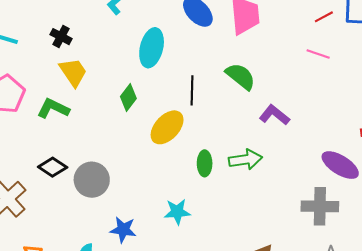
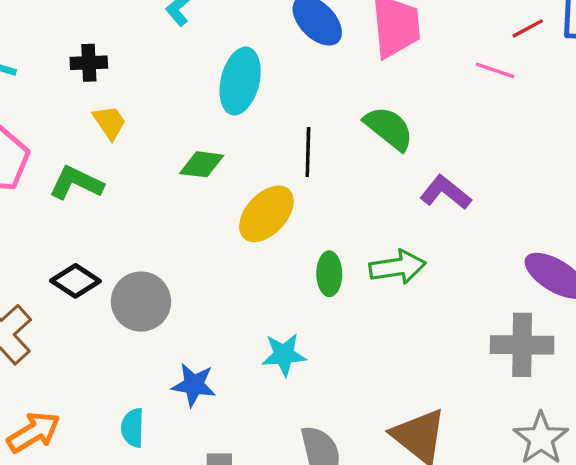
black cross: (61, 37) -> (89, 63), turned -30
pink line: (318, 54) -> (495, 70), moved
yellow trapezoid: (73, 72) -> (109, 122), size x0.7
green diamond: (128, 98) -> (202, 164), turned 60

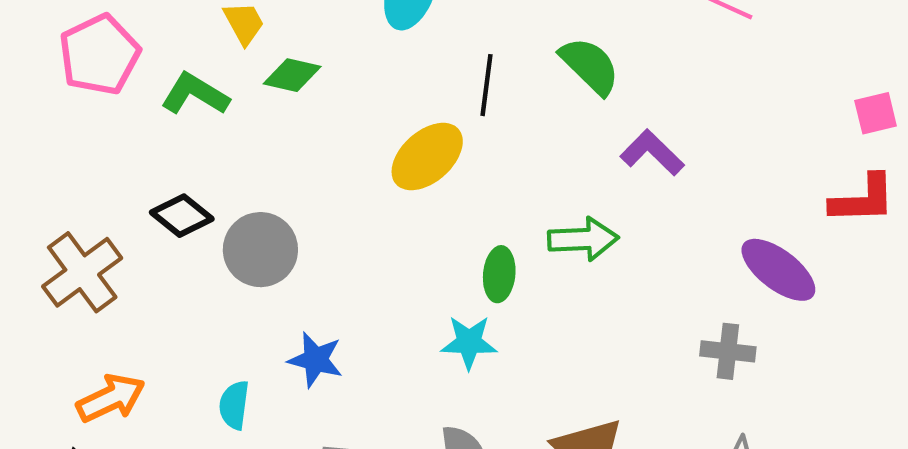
green diamond: (202, 164) -> (292, 75), moved
green ellipse: (329, 274) -> (499, 274), moved
gray cross: (522, 345) -> (728, 351), size x0.7
cyan star: (284, 355) -> (469, 342), moved

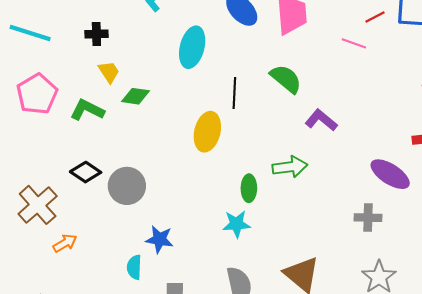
yellow ellipse: (427, 157) -> (207, 132), turned -30
orange arrow: (111, 398) -> (65, 243), moved, size x0.7
cyan semicircle: (234, 405) -> (134, 267), moved

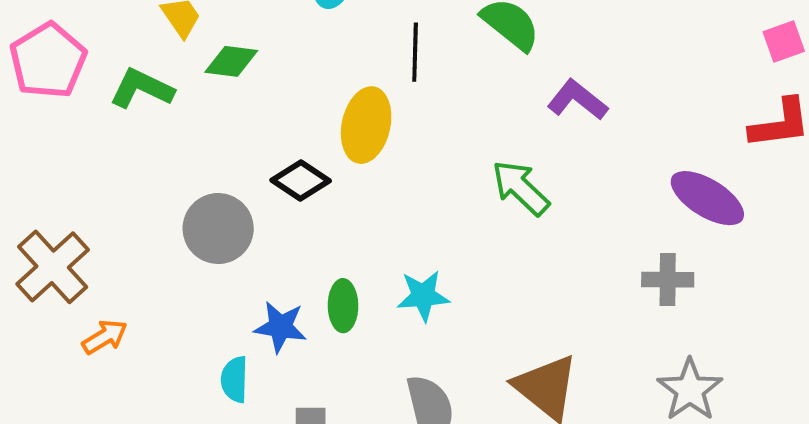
green arrow: (290, 167) -> (521, 188), turned -128
black diamond: (86, 172) -> (301, 181), moved
green ellipse: (249, 188) -> (343, 306), moved

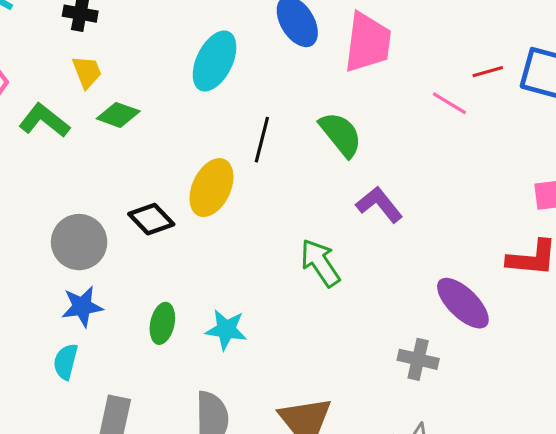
blue star: (280, 327) -> (82, 306), moved, turned -30

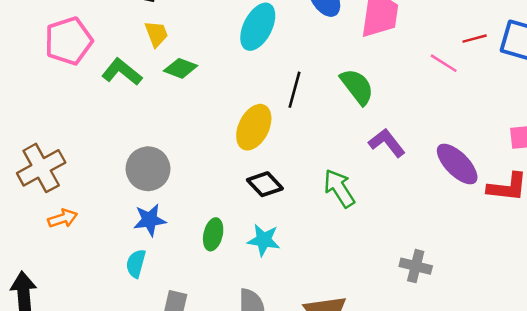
black diamond: (151, 219) -> (265, 184), moved
purple ellipse: (463, 303) -> (457, 164), moved

